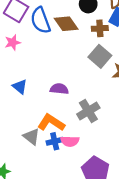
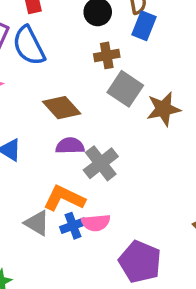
brown diamond: (66, 24) -> (62, 108), moved
brown cross: (100, 28) -> (107, 55), moved
gray cross: (88, 111) -> (101, 163), moved

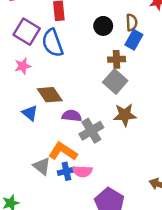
brown cross: (107, 55) -> (117, 59), moved
brown diamond: (62, 108) -> (50, 95), moved
brown star: (163, 109) -> (125, 115), moved

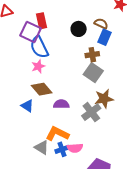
brown semicircle: (132, 22) -> (101, 24), turned -56
purple square: (27, 32) -> (31, 32), moved
pink star: (23, 66) -> (38, 66), moved
gray cross: (91, 131) -> (91, 112), moved

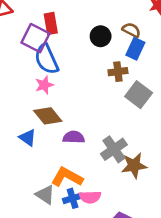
gray square: (93, 73) -> (139, 95), moved
brown star: (104, 99) -> (134, 166), moved

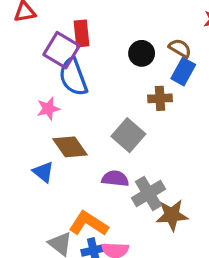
pink star: (44, 85) -> (48, 109), moved
gray square: (139, 95) -> (128, 135), moved
purple semicircle: (74, 137) -> (115, 179), moved

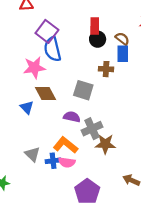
red rectangle: (81, 33) -> (95, 26), moved
blue rectangle: (183, 72) -> (123, 54), turned -35
pink star: (48, 109) -> (34, 68), size x1.5
gray square: (128, 135) -> (83, 90), turned -30
orange L-shape: (88, 224) -> (65, 145), moved

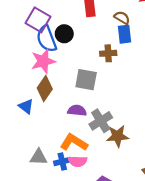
black circle: (98, 39) -> (64, 34), moved
pink star: (34, 68) -> (43, 61), moved
brown diamond: (45, 93) -> (45, 88), turned 70
gray triangle: (32, 154) -> (39, 157), turned -35

